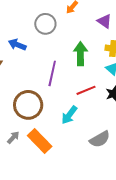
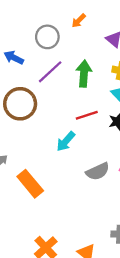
purple line: (52, 73) -> (50, 72), moved, turned 30
brown circle: (28, 105) -> (20, 104), moved
orange rectangle: (40, 141) -> (30, 184), moved

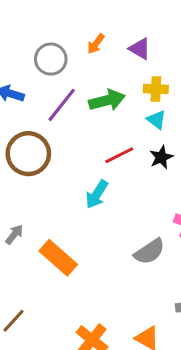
orange arrow: (79, 21) -> (96, 44), moved
green arrow: (84, 74) -> (107, 100), turned 80
gray semicircle: (98, 171) -> (149, 252), moved

